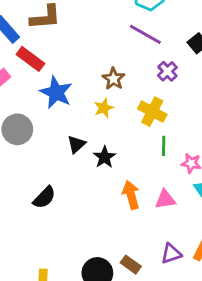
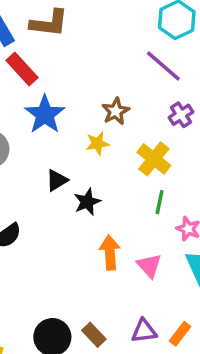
pink triangle: (165, 199) -> (149, 266), turned 45

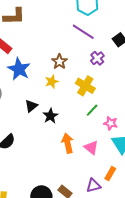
green line: (160, 202) -> (92, 110), turned 40
orange rectangle: (180, 334) -> (110, 174), moved

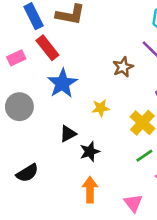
brown star: (59, 62) -> (123, 67), moved
orange arrow: (68, 143) -> (90, 190), moved

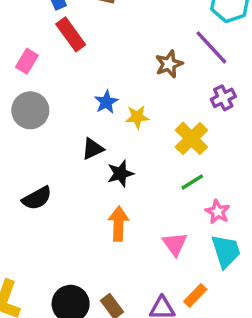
pink rectangle: (16, 58) -> (27, 61), moved, turned -36
blue star: (62, 83) -> (106, 102), moved, size x0.6

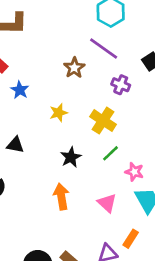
purple cross: (223, 98) -> (121, 85), turned -30
blue star: (106, 102) -> (20, 90), moved
black triangle: (93, 149) -> (15, 145), moved, turned 48
black star: (120, 174) -> (71, 157), moved

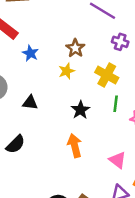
brown star: (74, 68) -> (75, 48), moved
green line: (110, 153) -> (116, 104), turned -35
pink triangle: (107, 203) -> (118, 160), moved

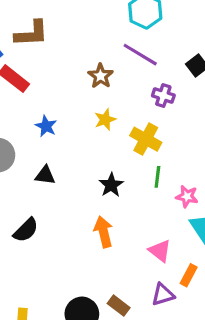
brown star: (75, 48) -> (101, 76), moved
blue star: (30, 53) -> (46, 126), moved
yellow star: (67, 71) -> (105, 119), moved

